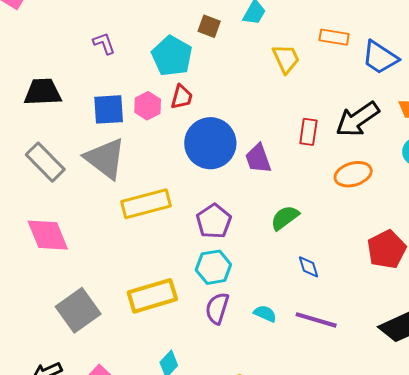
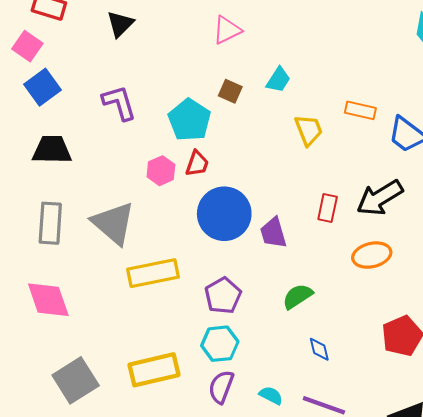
purple L-shape: (104, 43) -> (119, 103), size x1.5
blue square: (109, 109) -> (42, 87), moved, turned -36
gray rectangle: (45, 162) -> (50, 223), turned 45

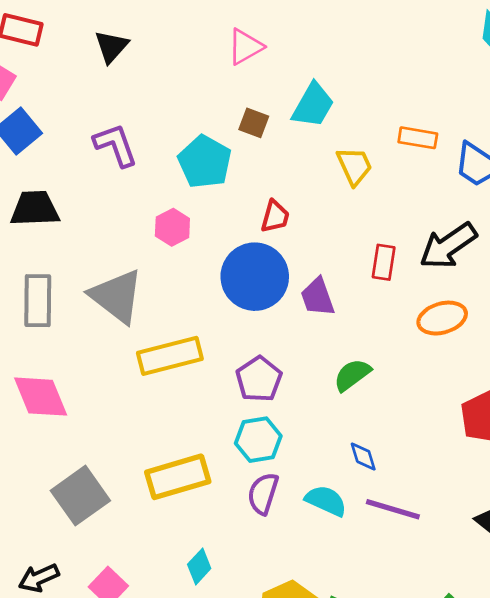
cyan trapezoid: (278, 80) -> (313, 105), size x1.4
red trapezoid: (197, 164) -> (275, 216), moved
blue diamond: (319, 349) -> (363, 456), moved
cyan semicircle: (271, 395) -> (326, 501), size x1.4

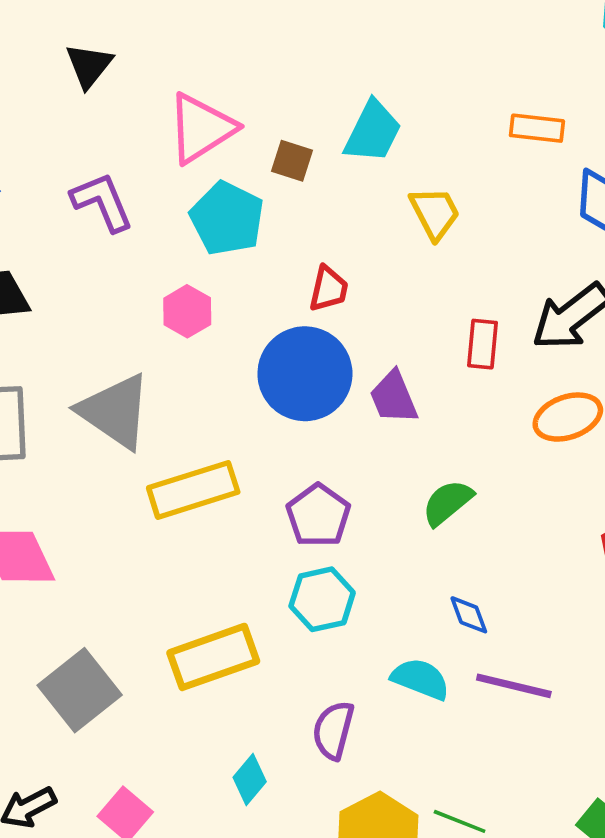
pink triangle: (245, 47) -> (201, 128), moved, size x1.4
orange rectangle: (418, 138) -> (537, 128), moved
purple semicircle: (263, 493) -> (333, 730), moved

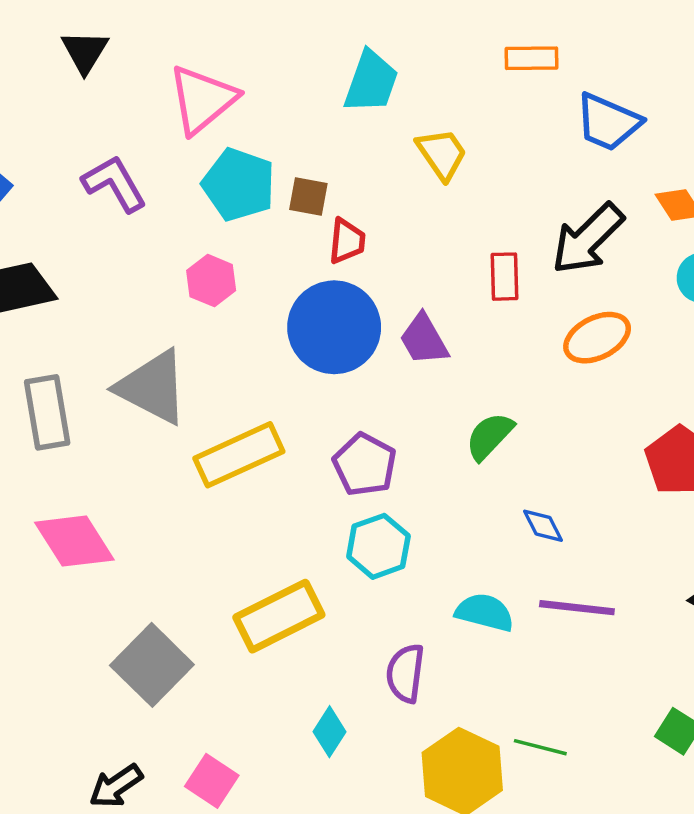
brown square: (292, 161) -> (308, 196), moved
blue diamond: (469, 615) -> (543, 526), moved

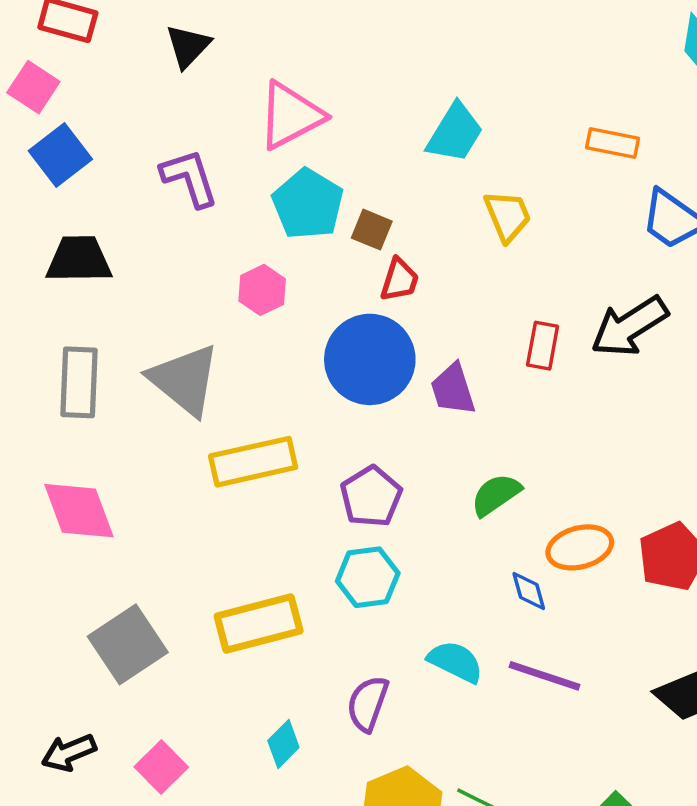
orange ellipse: (597, 338) -> (580, 547), moved

